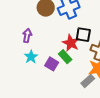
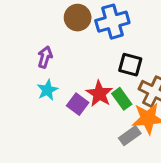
red star: (71, 43) -> (99, 94), moved
green rectangle: (65, 57) -> (122, 99), moved

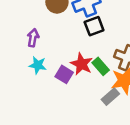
black square: (130, 65) -> (94, 26), moved, turned -30
cyan star: (47, 90) -> (38, 65), turned -30

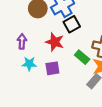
red star: (81, 64) -> (55, 42), moved
purple square: (64, 74) -> (52, 68), turned -32

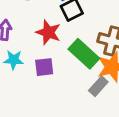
green rectangle: (82, 57) -> (84, 54), size x1.5

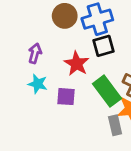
gray rectangle: (98, 86) -> (115, 125), turned -66

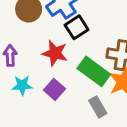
purple square: (66, 97) -> (54, 89), turned -36
gray rectangle: (115, 125) -> (98, 107), moved

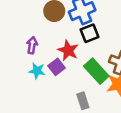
purple square: (54, 89) -> (57, 67), moved
gray rectangle: (98, 107) -> (83, 101), moved

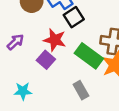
purple arrow: (32, 45) -> (15, 42), turned 49
cyan star: (37, 71) -> (23, 91), moved

